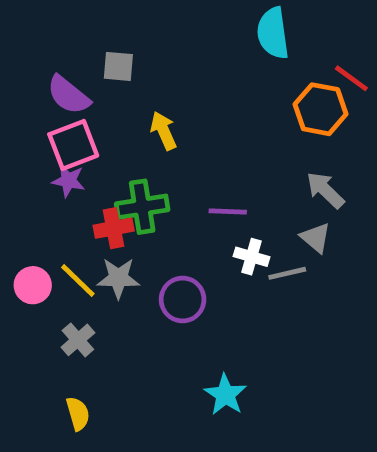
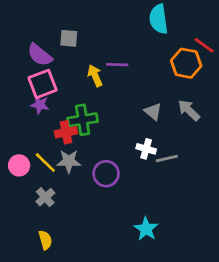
purple line: (228, 211) -> (117, 65), moved
gray triangle: (316, 238) -> (153, 112), moved
cyan star: (225, 395) -> (146, 229), moved

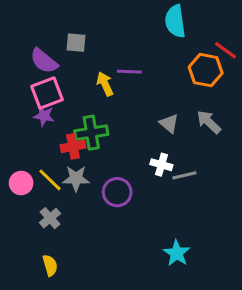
cyan star: (146, 229) -> (177, 253), moved

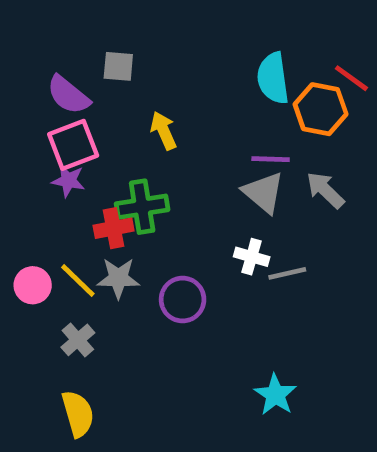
cyan semicircle: (175, 21) -> (273, 78), moved
purple line: (129, 72) -> (271, 159), moved
gray triangle: (169, 123) -> (263, 192), size x1.4
yellow semicircle: (50, 265) -> (78, 414), size x1.4

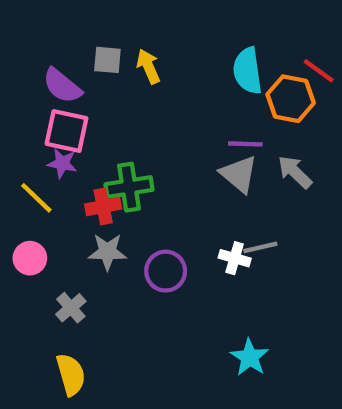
yellow arrow: (164, 131) -> (148, 66), moved
pink square: (73, 145) -> (67, 131), turned 33
white cross: (252, 257) -> (235, 258), moved
yellow line: (78, 280) -> (36, 198), moved

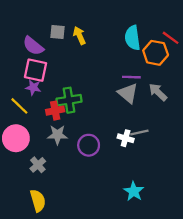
pink circle: (30, 258) -> (16, 138), size x1.5

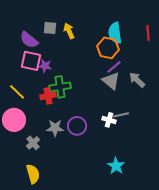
red line: (171, 38) -> (148, 33), turned 49
orange hexagon: (156, 53) -> (108, 48), moved
purple line: (131, 77) -> (114, 67), turned -42
purple star: (33, 87) -> (45, 66), moved
gray star: (57, 135) -> (55, 128), moved

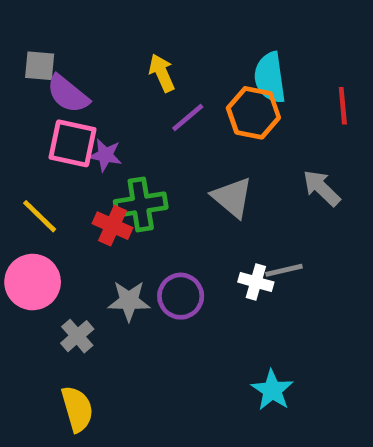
gray square: (50, 28) -> (40, 66), moved
red line: (148, 33) -> (343, 106), moved
purple line: (114, 67) -> (188, 118), moved
gray triangle: (111, 81) -> (232, 197), moved
red cross: (48, 96) -> (112, 226), turned 35

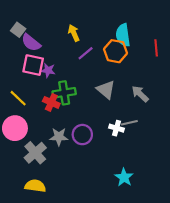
gray square: (40, 66) -> (18, 30), turned 32
gray arrow: (322, 188) -> (140, 94), moved
gray cross: (77, 336) -> (35, 153), size x1.5
yellow semicircle: (77, 409) -> (35, 186), turned -66

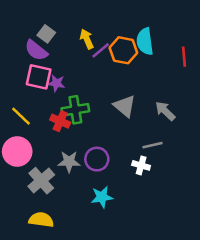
gray square: (18, 30) -> (46, 34), moved
orange hexagon: (115, 51) -> (123, 50), moved
purple line: (86, 53) -> (101, 50), moved
white cross: (117, 128) -> (141, 165), moved
cyan star: (124, 177) -> (102, 197), moved, turned 30

